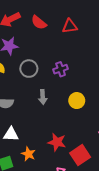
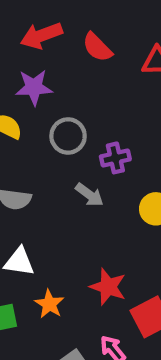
purple cross: (61, 69) -> (115, 158), moved
gray arrow: (43, 97) -> (89, 195), turned -56

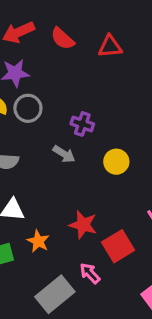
gray circle: (68, 136) -> (28, 108), moved
purple cross: (115, 158) -> (82, 124), turned 35

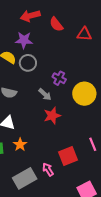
yellow circle: (116, 162) -> (84, 94), moved, size x1.5
red star: (83, 225) -> (52, 116), moved, turned 30

